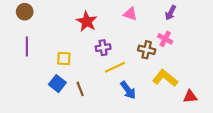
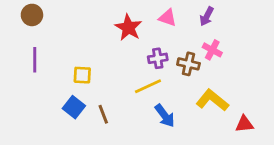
purple arrow: (171, 13) -> (207, 16), moved
red star: (87, 21) -> (128, 28), moved
purple cross: (103, 48) -> (158, 58), moved

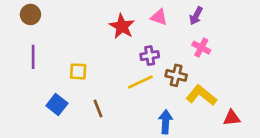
brown cross: (188, 64) -> (176, 75), moved
blue square: (74, 107) -> (57, 105), moved
blue arrow: (165, 116) -> (166, 122), moved, turned -140

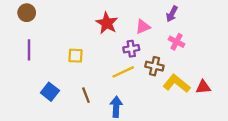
pink triangle: (159, 17) -> (143, 27), moved, turned -42
yellow square: (78, 71) -> (75, 56), moved
red triangle: (232, 118) -> (203, 87), moved
blue arrow: (166, 122) -> (116, 107), moved

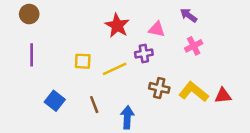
purple arrow: (172, 14) -> (189, 15), turned 98
pink triangle: (143, 27) -> (157, 29), turned 35
pink cross: (177, 42) -> (194, 46), turned 35
brown cross: (154, 66) -> (159, 88), moved
yellow line: (123, 72) -> (115, 69), moved

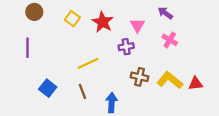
brown circle: (29, 14) -> (34, 12), moved
pink triangle: (157, 29) -> (137, 25), turned 48
pink cross: (194, 46) -> (170, 40), turned -32
yellow square: (83, 61) -> (72, 19), moved, turned 32
yellow line: (115, 69) -> (88, 63), moved

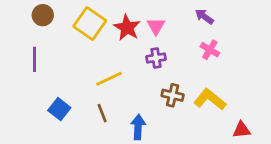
yellow square: (72, 19) -> (90, 23), size x1.6
pink triangle: (137, 25) -> (156, 26), moved
red triangle: (196, 84) -> (242, 130), moved

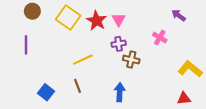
purple arrow: (204, 17) -> (179, 15), moved
brown cross: (173, 95) -> (131, 60), moved
yellow L-shape: (210, 99) -> (190, 69), moved
blue square: (59, 109) -> (46, 92), moved
blue arrow: (138, 127) -> (120, 92), moved

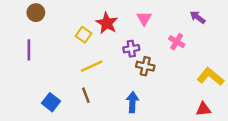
yellow square: (68, 18) -> (84, 35), moved, size x0.6
pink triangle: (119, 20) -> (144, 18), moved

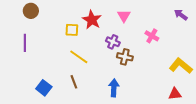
purple arrow: (198, 17) -> (181, 15), moved
yellow square: (84, 35) -> (72, 30), turned -32
purple cross: (131, 49) -> (113, 42), turned 32
yellow line: (92, 66) -> (79, 57), turned 60

